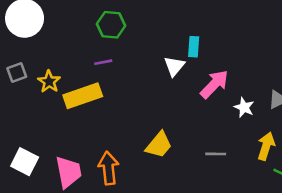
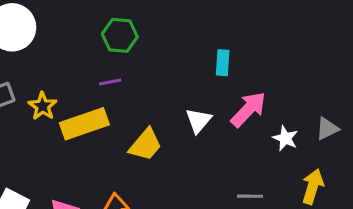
white triangle: (174, 66) -> (199, 121), moved
yellow trapezoid: (159, 145) -> (145, 145), moved

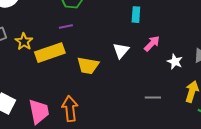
pink arrow: (248, 109) -> (152, 44), size x0.7
yellow trapezoid: (145, 145) -> (88, 66), turned 60

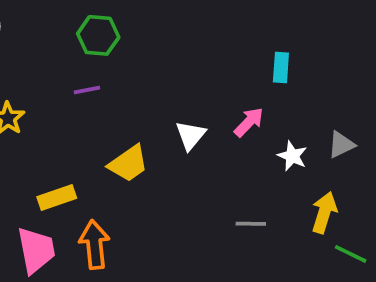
cyan rectangle: (136, 15) -> (281, 67), moved
yellow rectangle: (50, 53) -> (57, 197), moved, size x0.7
yellow trapezoid: (88, 66) -> (128, 164), turned -45

